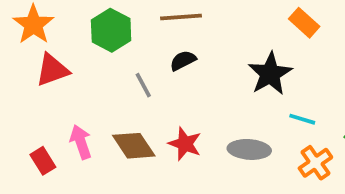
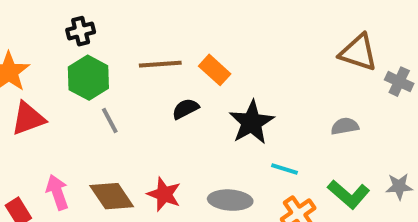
orange rectangle: (304, 23) -> (215, 70), moved
black semicircle: (183, 61) -> (185, 109), moved
gray line: (143, 85) -> (110, 120), moved

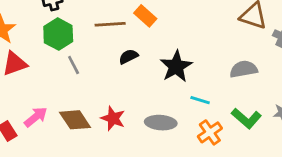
orange rectangle: (215, 70) -> (145, 16), moved
gray semicircle: (345, 126) -> (244, 69), size x1.4
pink arrow: (57, 192) -> (36, 117), turned 70

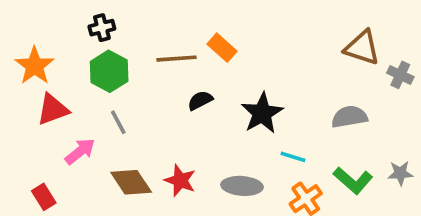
gray line: (74, 65) -> (118, 122), moved
pink arrow: (36, 117) -> (80, 151), moved

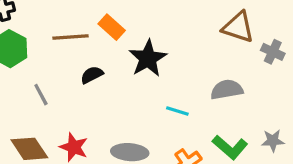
black star: (262, 113) -> (148, 58), moved
gray line: (118, 122) -> (41, 95), moved
cyan line: (293, 157) -> (177, 111), moved

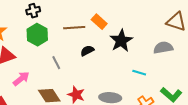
gray semicircle: (227, 90) -> (163, 48), moved

